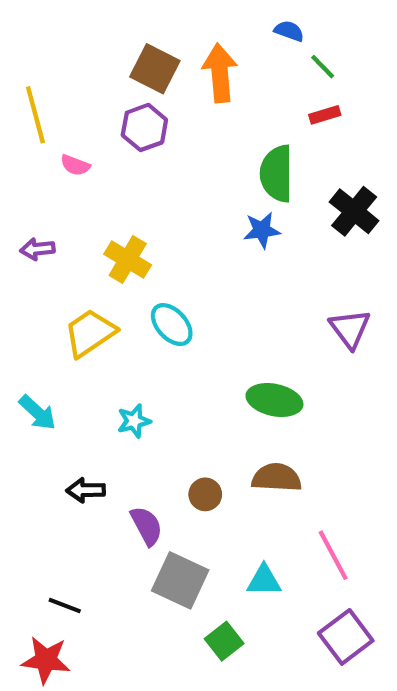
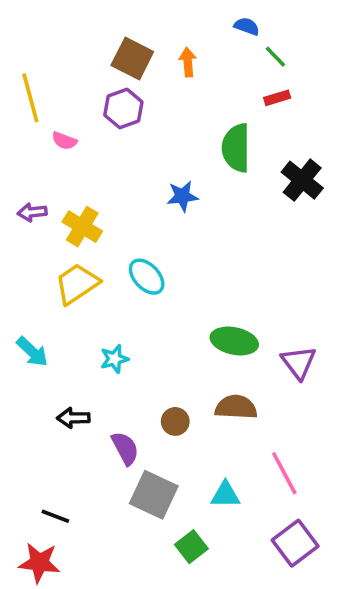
orange arrow: (220, 73) -> (188, 62), size x0.6
blue star: (262, 230) -> (182, 196), moved
yellow cross: (128, 260) -> (82, 227), moved
purple triangle: (350, 329) -> (299, 362), moved

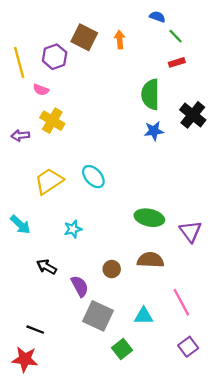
purple hexagon: (123, 109) -> (55, 57), moved
blue star: (182, 196) -> (154, 131), moved
yellow cross: (82, 227) -> (52, 121), moved
black arrow: (73, 418) -> (47, 267), turned 30
purple square: (295, 543) -> (188, 347), size x0.7

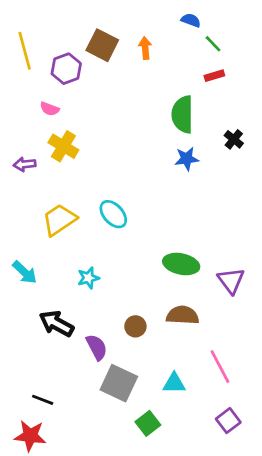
yellow line: (19, 62) -> (25, 51), moved
black cross: (193, 115) -> (234, 139), size x0.6
black arrow: (47, 267) -> (56, 324), size x1.4

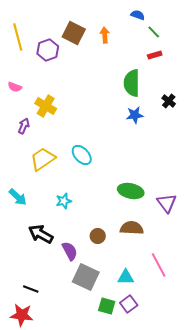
pink semicircle: (50, 109) -> (15, 87), moved
purple arrow: (25, 164) -> (24, 126), moved, turned 119
purple square: (228, 421) -> (129, 304), moved
green square: (148, 423) -> (107, 306), turned -36

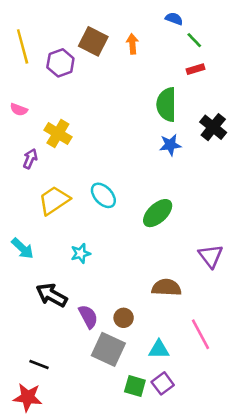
black cross: (169, 101) -> (213, 127), size x1.5
green ellipse: (131, 191) -> (158, 213), moved, turned -55
brown circle: (98, 236) -> (124, 318), moved

